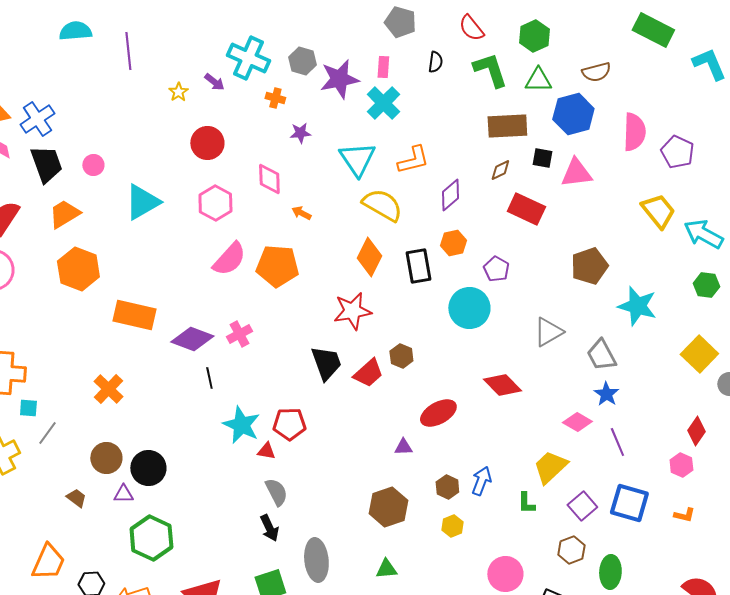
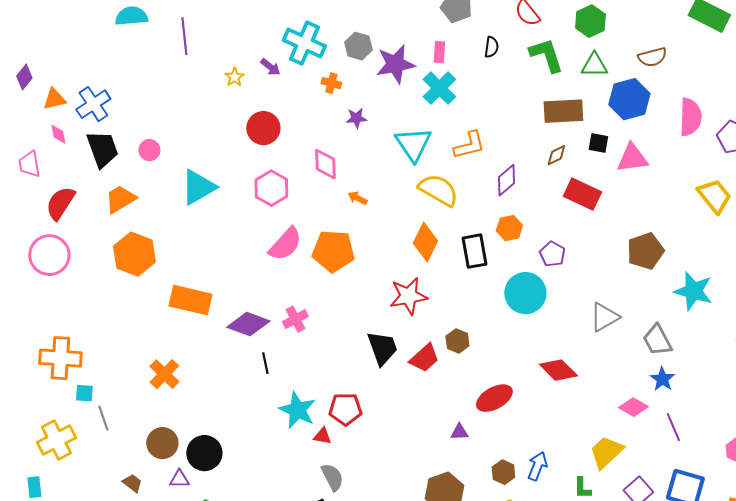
gray line: (47, 433) -> (103, 418), turned -55

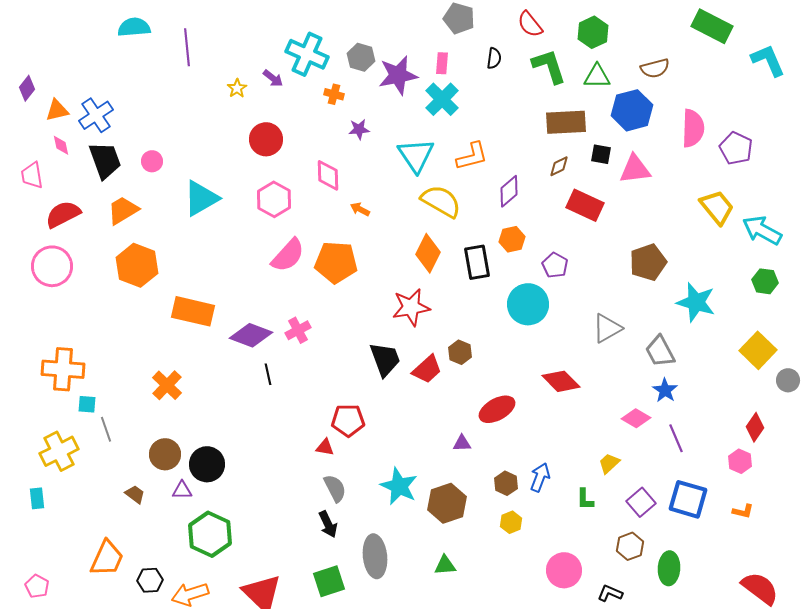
red semicircle: (60, 203) -> (63, 214), turned 30
cyan star: (297, 410) -> (399, 486), moved
yellow trapezoid: (606, 452) -> (609, 463), size x0.6

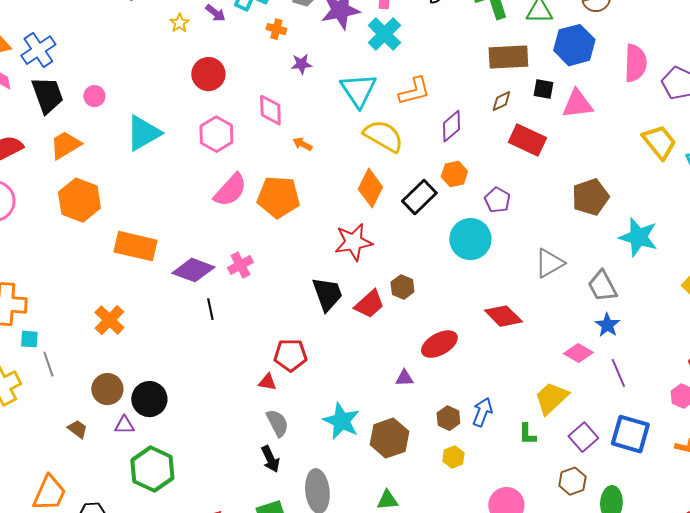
black rectangle: (477, 262) -> (419, 197), turned 56
yellow trapezoid: (609, 463) -> (551, 398), size x1.6

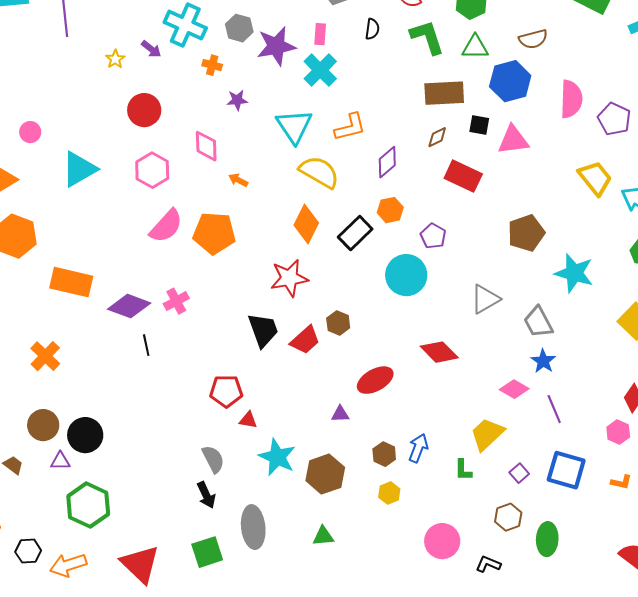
red triangle: (267, 382) -> (248, 420), moved
purple square: (583, 437) -> (519, 473), size x0.7

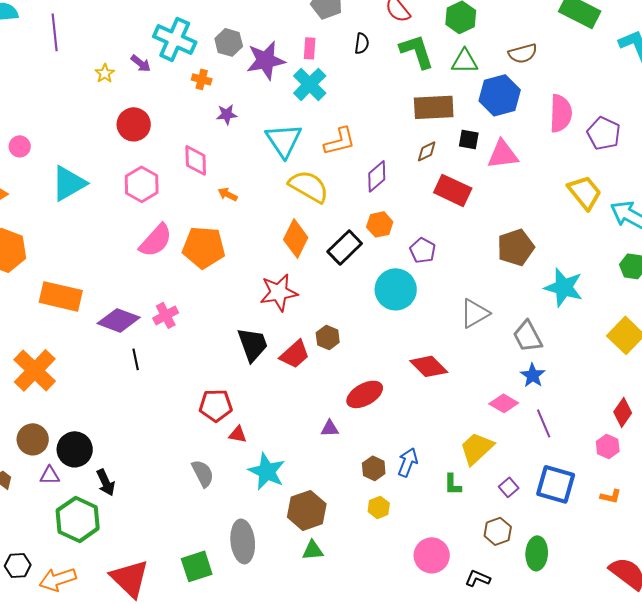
orange cross: (45, 356) -> (35, 370), size x1.4
brown hexagon: (325, 474) -> (307, 510), moved
black arrow: (206, 495) -> (106, 482), moved

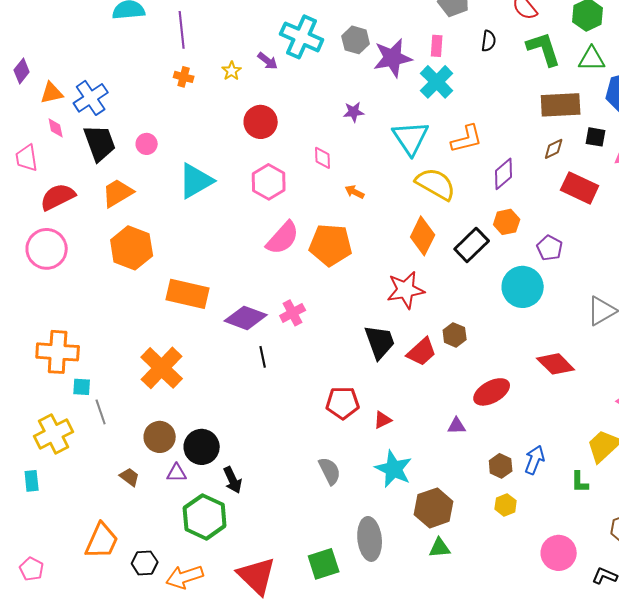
orange cross: (202, 79) -> (184, 77), moved
pink diamond: (196, 160) -> (323, 158), size x0.7
red triangle: (238, 434) -> (383, 420), moved, turned -36

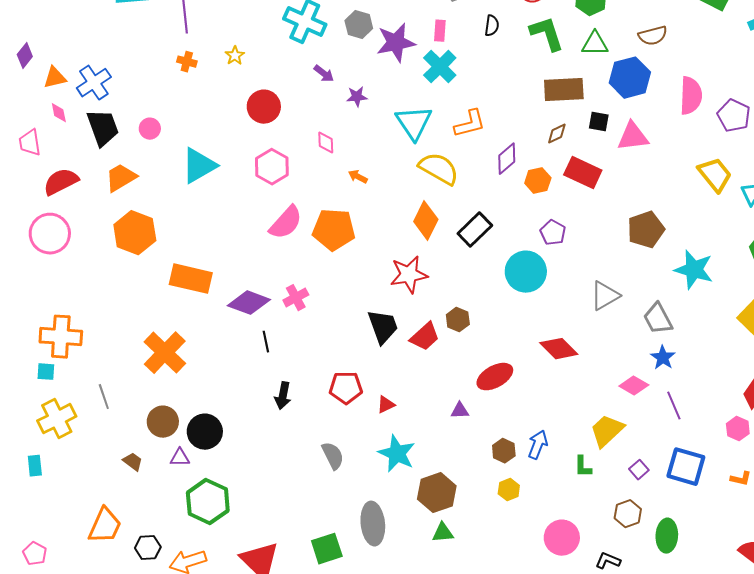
purple arrow: (268, 61) -> (324, 74), moved
orange hexagon: (507, 222) -> (538, 181), moved
cyan square: (82, 387) -> (46, 372), moved
black arrow: (233, 480) -> (283, 396), moved, turned 36

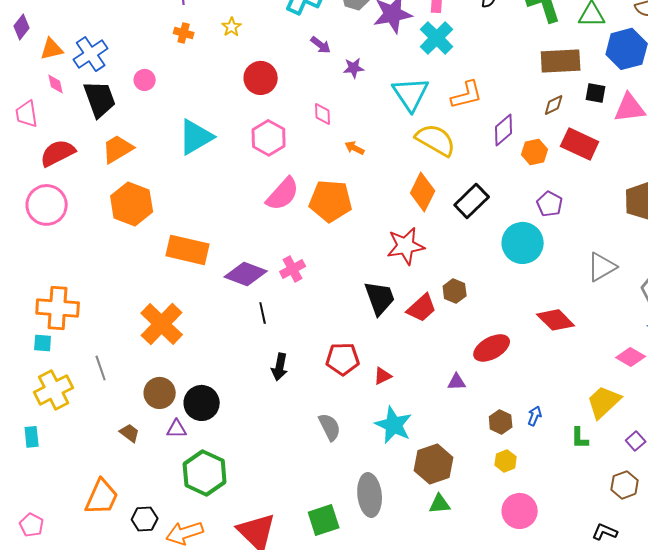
pink circle: (150, 129) -> (145, 80), moved
blue arrow: (538, 445) -> (535, 416), size x0.7
pink circle: (562, 538) -> (520, 511), moved

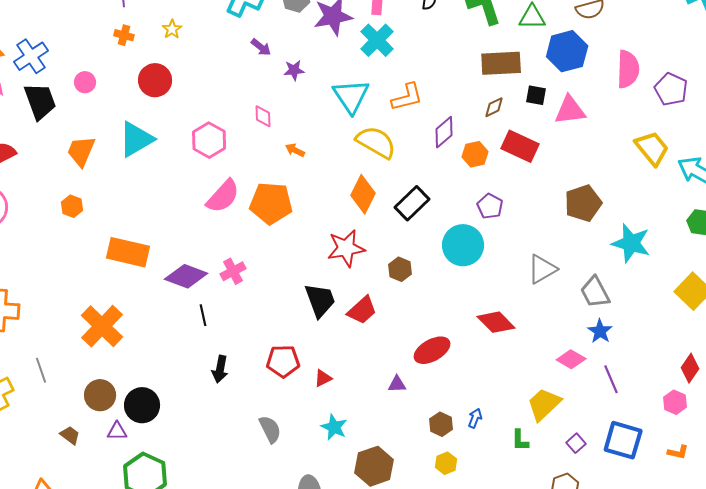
red circle: (261, 78) -> (155, 80), moved
orange trapezoid: (118, 149) -> (81, 151), moved, turned -36
orange hexagon: (132, 204) -> (72, 206), size x0.5
brown hexagon: (455, 291) -> (400, 269), moved
cyan star: (394, 425) -> (334, 427), size x0.7

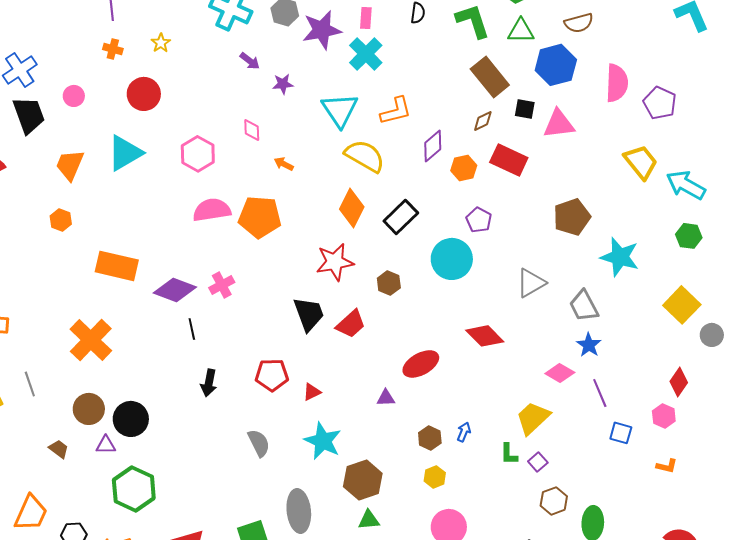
brown rectangle: (501, 63) -> (490, 77), turned 54
pink semicircle: (223, 196) -> (212, 210), turned -141
cyan star: (334, 427) -> (323, 441), size x1.4
blue square: (623, 440) -> (621, 433), moved, size x0.6
purple square: (576, 443) -> (538, 462), moved

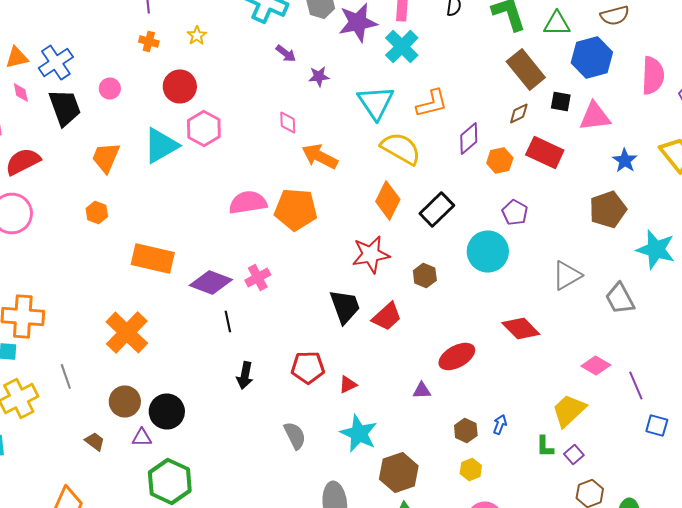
pink hexagon: (198, 154) -> (204, 128), moved
orange arrow: (284, 164) -> (320, 156), size x1.8
blue star: (589, 345) -> (625, 160), moved

